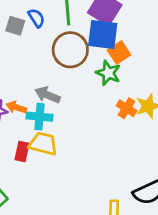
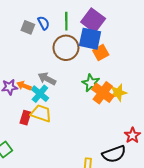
green star: (108, 73) -> (91, 83), moved
orange cross: (127, 108) -> (103, 93), size x1.5
cyan cross: (40, 117) -> (40, 94), turned 30

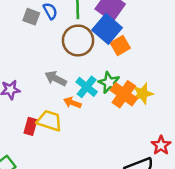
blue square: (90, 39) -> (107, 29), turned 30
orange arrow: (24, 86) -> (72, 103), moved
cyan cross: (40, 94) -> (87, 87), moved

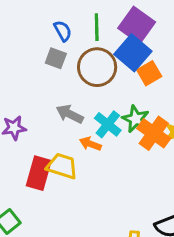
gray square: (31, 17) -> (56, 58), moved
red rectangle: (31, 126) -> (39, 173), size x1.5

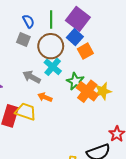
blue square: (133, 53) -> (75, 37), size x0.7
cyan cross: (108, 124) -> (53, 67), moved

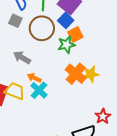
cyan cross: (53, 67) -> (39, 90), moved
green star: (76, 81) -> (66, 45), moved, turned 30

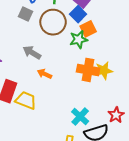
orange cross: (76, 74) -> (88, 70), turned -30
cyan cross: (39, 90) -> (80, 117), moved
yellow trapezoid: (15, 91) -> (26, 100), moved

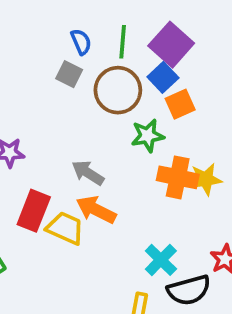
green star: (79, 39) -> (148, 136), moved
gray arrow: (32, 53) -> (88, 173), moved
orange arrow: (44, 74) -> (96, 210), moved, size x1.5

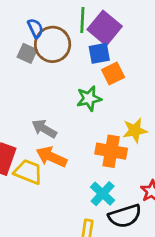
green line: (123, 42) -> (82, 20), moved
blue square: (163, 77) -> (99, 53), turned 35
brown circle: (118, 90) -> (53, 44), moved
orange cross: (178, 177) -> (111, 151), moved

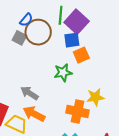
blue semicircle: (35, 28) -> (26, 20), turned 64

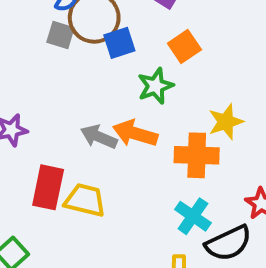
blue square: (72, 40) -> (119, 43), moved
orange arrow: (34, 114) -> (135, 133), moved

